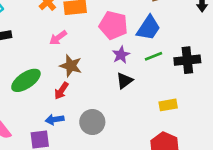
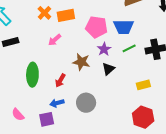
blue trapezoid: (148, 28) -> (124, 27), turned 60
brown star: (71, 66) -> (81, 62), moved
green ellipse: (26, 80) -> (32, 75), turned -50

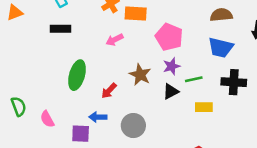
blue trapezoid: (124, 27) -> (221, 48), moved
green line: (129, 48) -> (194, 79), moved
yellow rectangle: (143, 85) -> (204, 107), moved

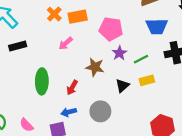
black triangle: (171, 91) -> (122, 86), moved
yellow rectangle: (204, 107) -> (147, 80), moved

